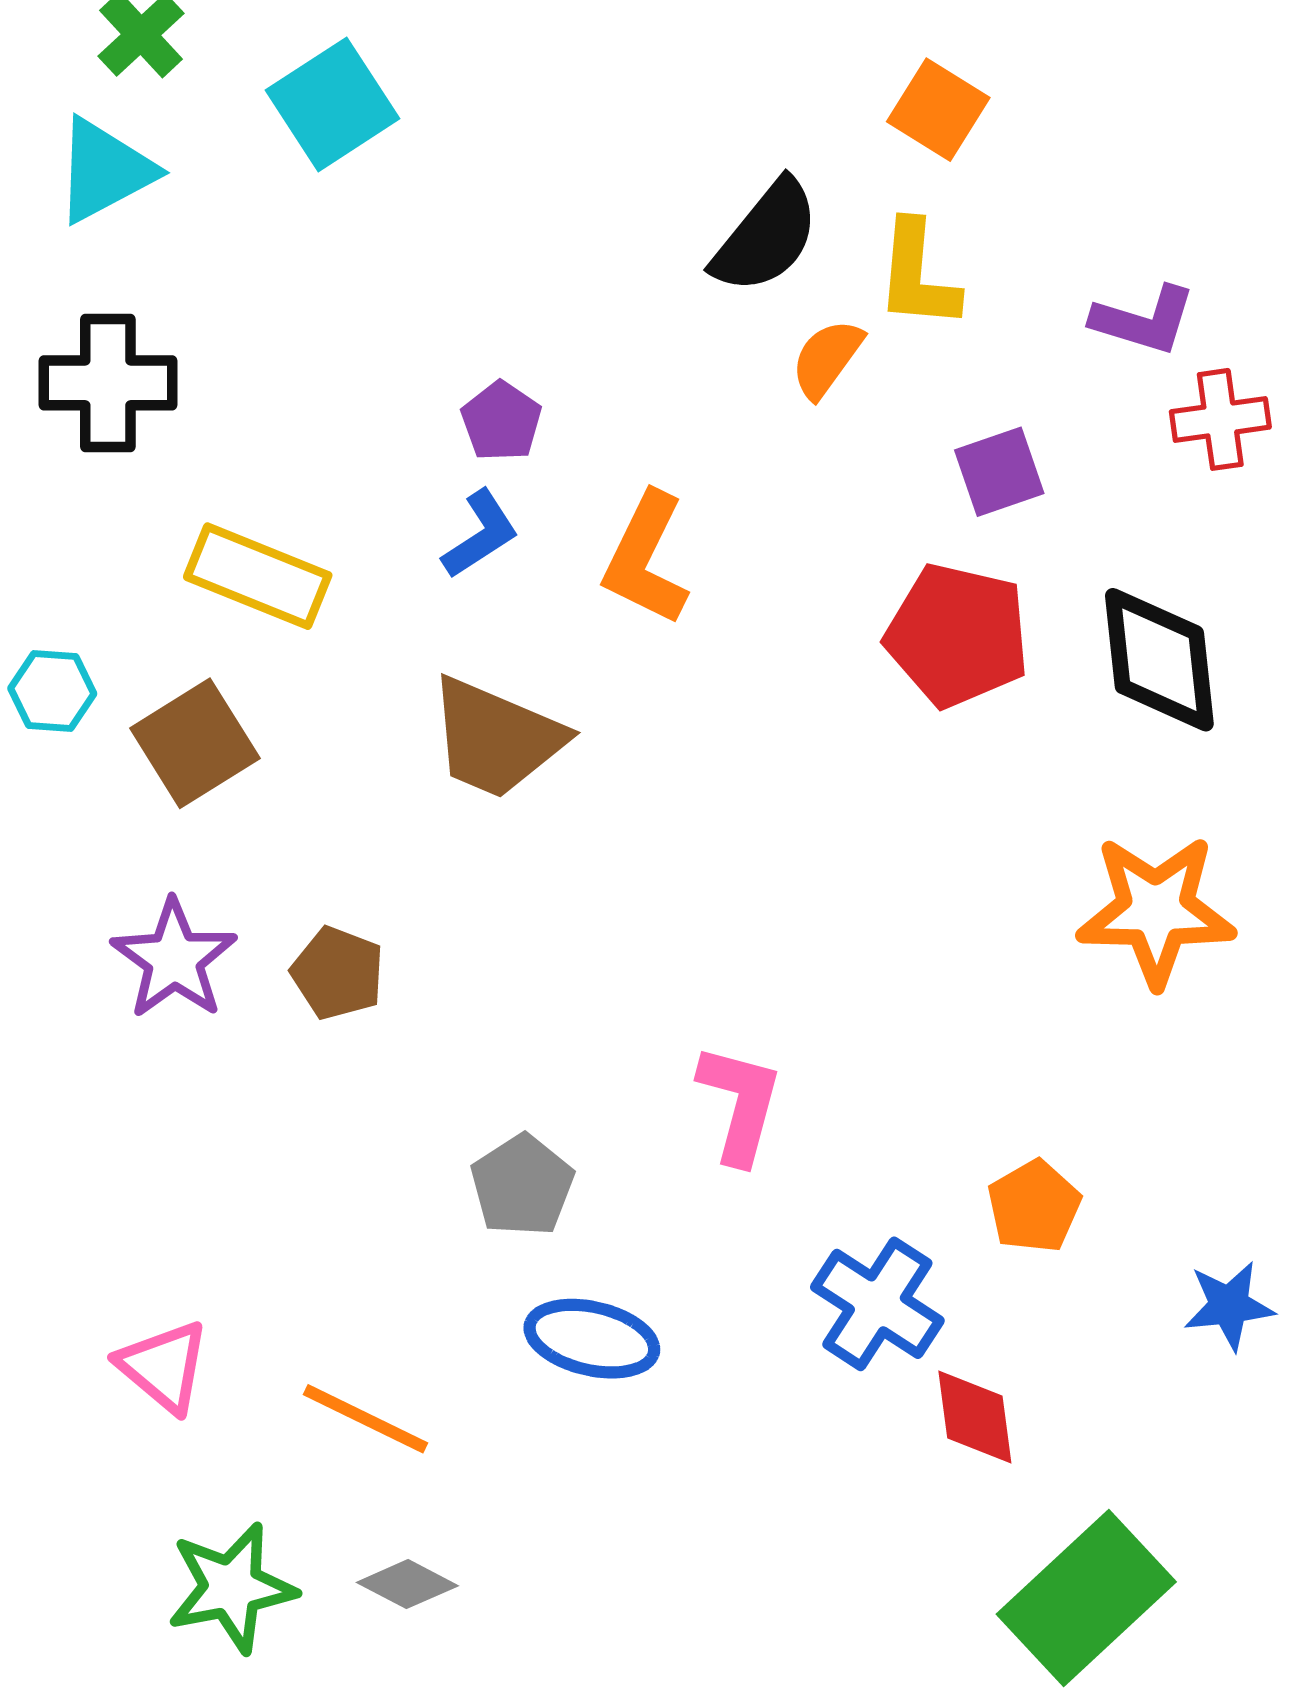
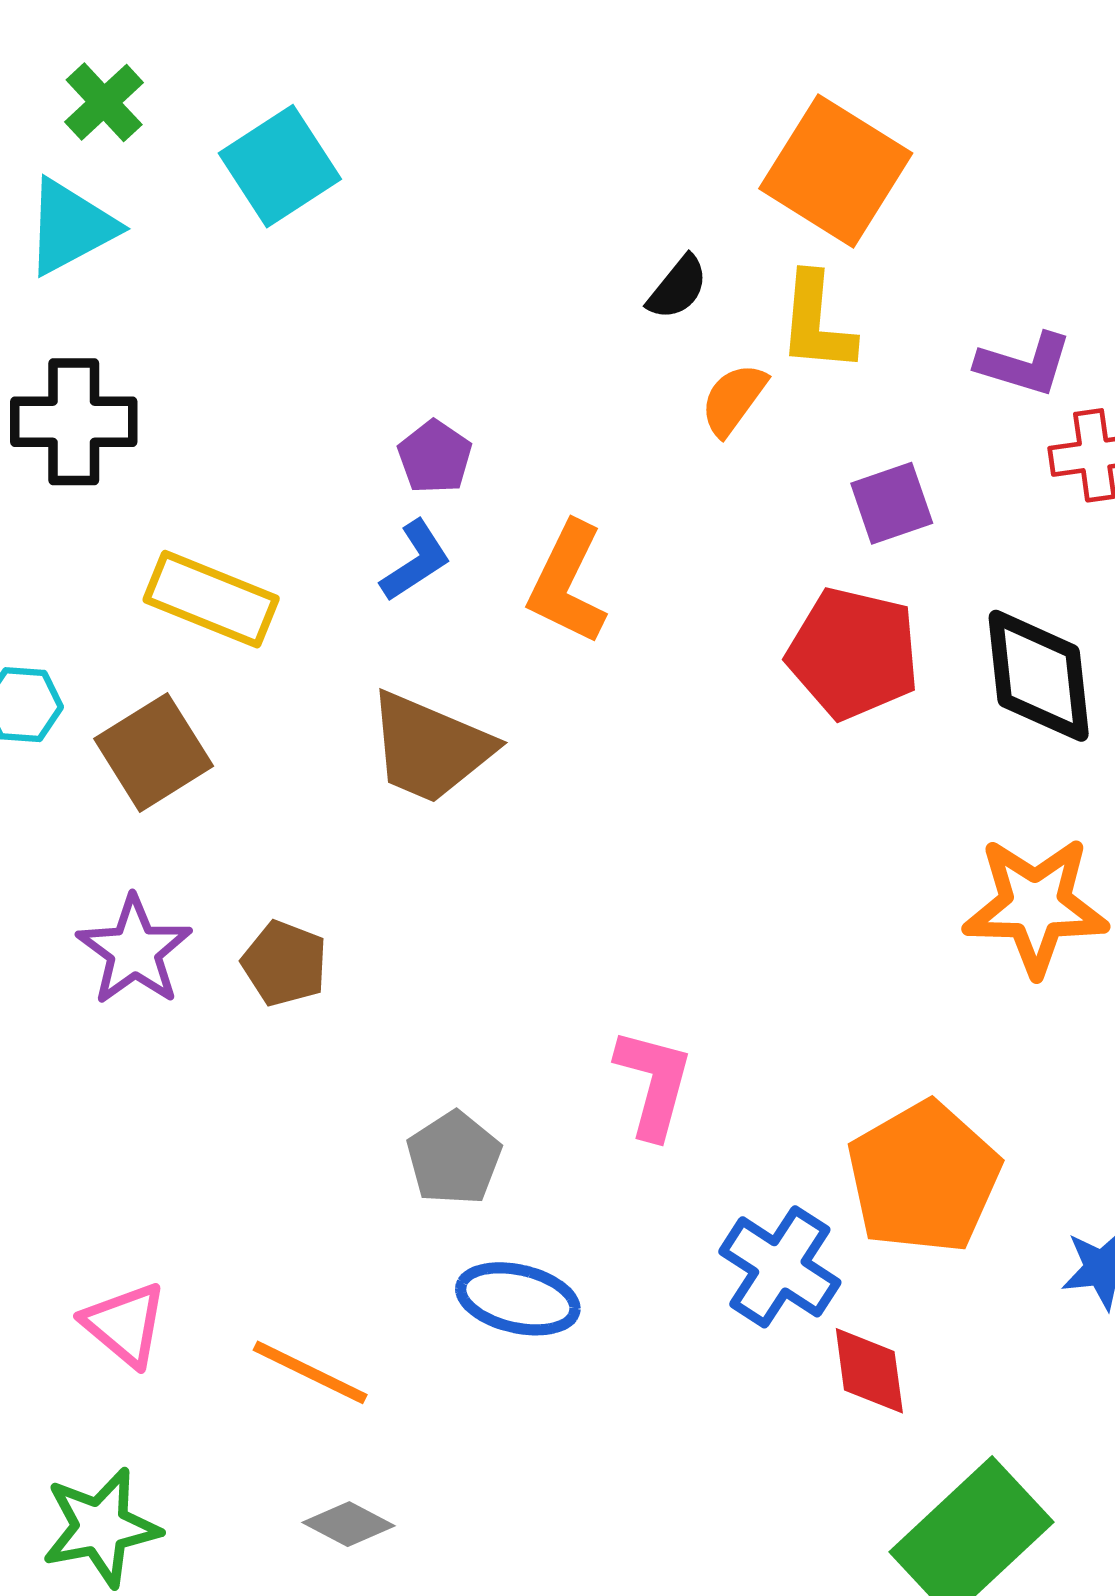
orange square: (938, 110) -> (836, 171), size x1.6
black semicircle: (766, 237) -> (678, 288), size x0.6
orange pentagon: (1034, 1206) -> (924, 1177), size x1.8
green star: (232, 1588) -> (101, 1527), moved

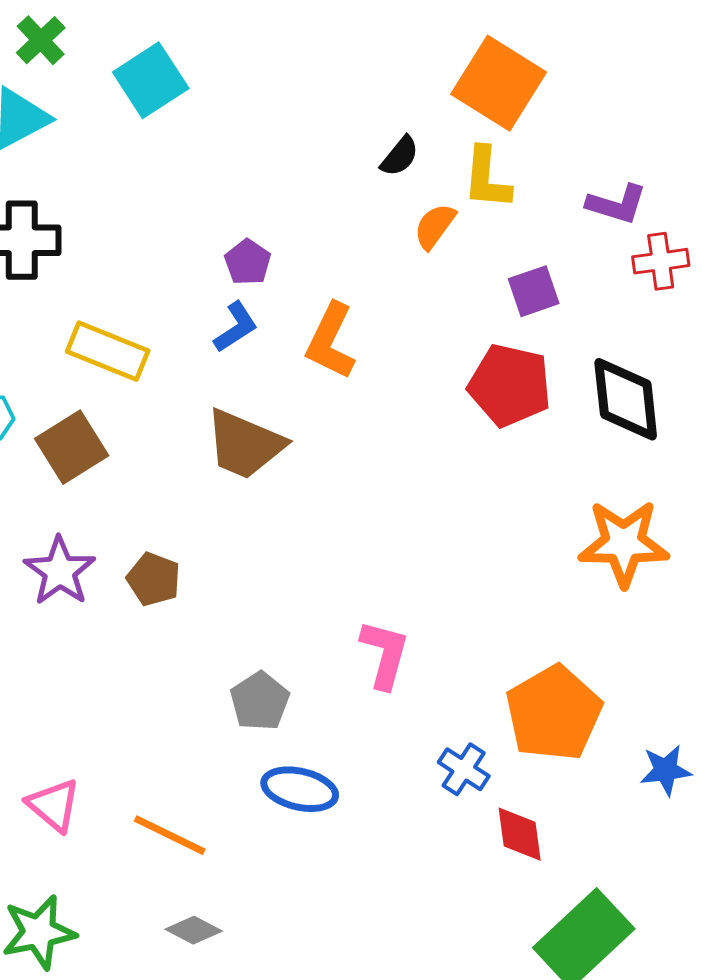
blue cross: (780, 1267) -> (464, 769), size x0.7

